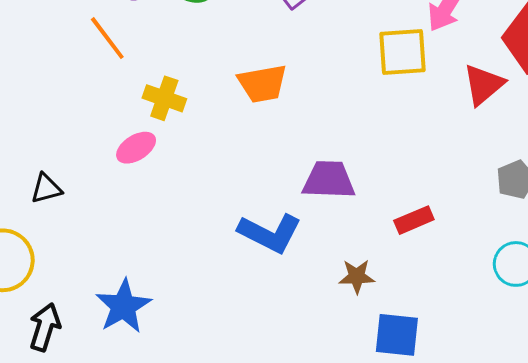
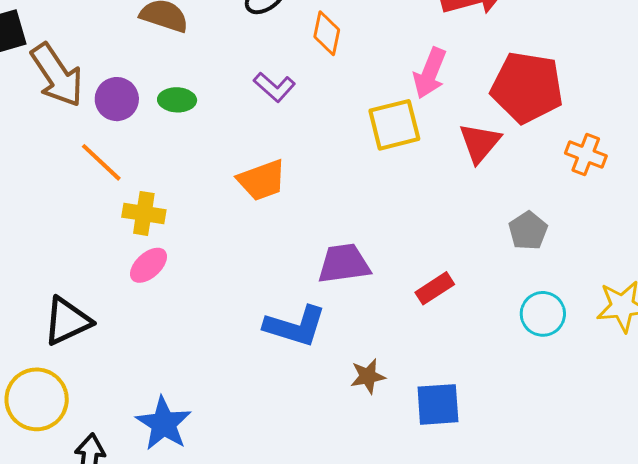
yellow cross: (164, 98) -> (144, 213), moved
black triangle: (46, 188) -> (67, 321), size x1.6
brown star: (357, 276) -> (368, 376), moved

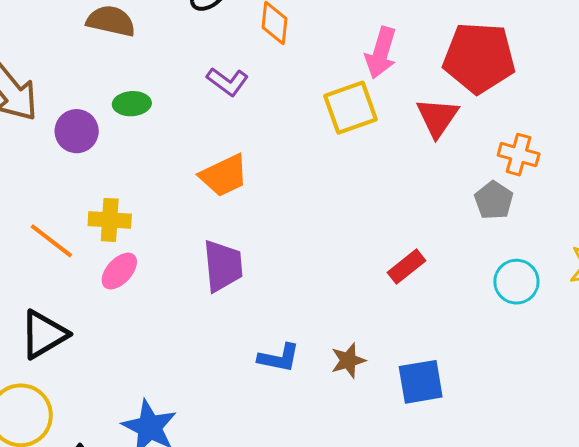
purple circle: (117, 99) -> (77, 131), moved
orange cross: (586, 154) -> (519, 155), moved
orange line: (101, 162) -> (51, 241), moved
purple trapezoid: (344, 264) -> (223, 266), moved, turned 98
blue L-shape: (295, 326) -> (279, 358), moved, size x0.7

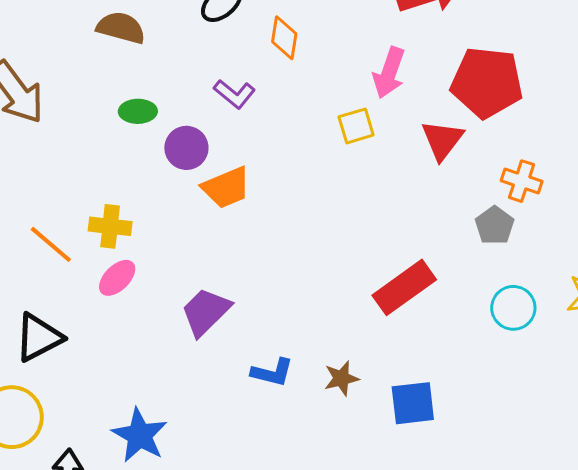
yellow square: (350, 108) -> (356, 126), size x0.7
purple circle: (77, 131) -> (186, 148), moved
purple trapezoid: (223, 266) -> (206, 312), moved, turned -132
red rectangle: (406, 267) -> (404, 287), size x1.6

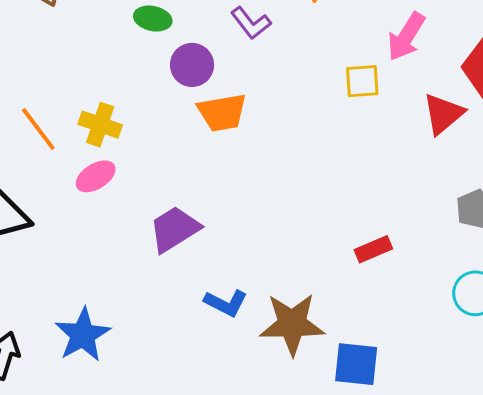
red rectangle: (404, 287) -> (373, 249), size x0.6
brown star: (341, 378) -> (292, 324), size x1.8

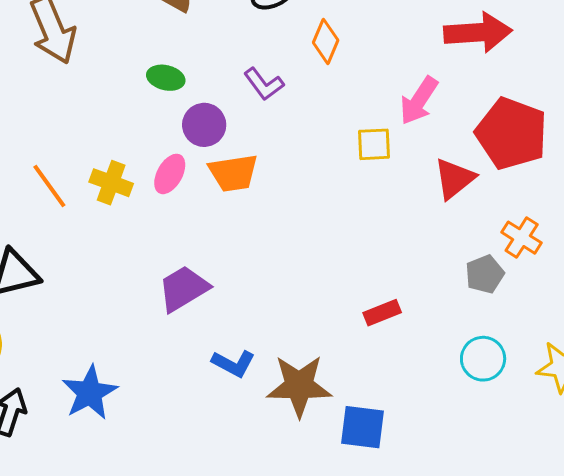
pink ellipse: (96, 176) -> (170, 174), moved, turned -30

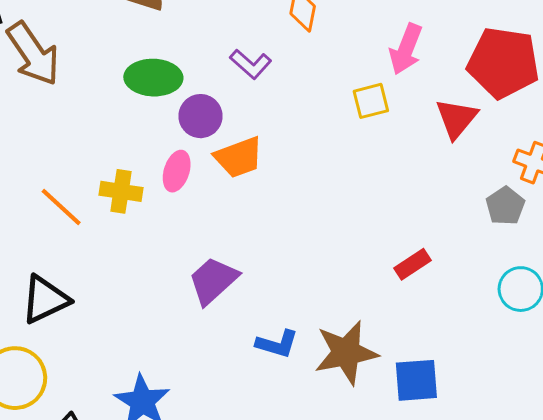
green ellipse: (166, 78) -> (153, 78), size x1.5

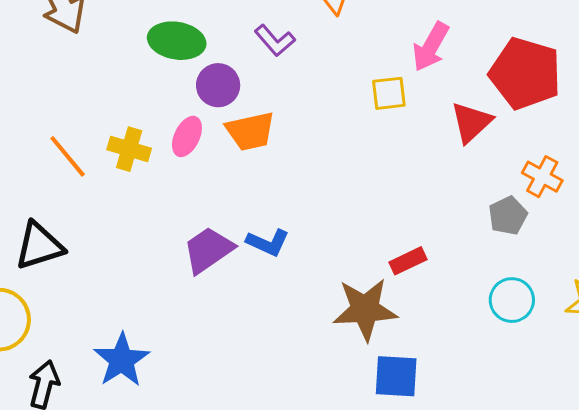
blue L-shape: (277, 344) -> (268, 242), moved
brown star: (346, 353) -> (365, 309), moved

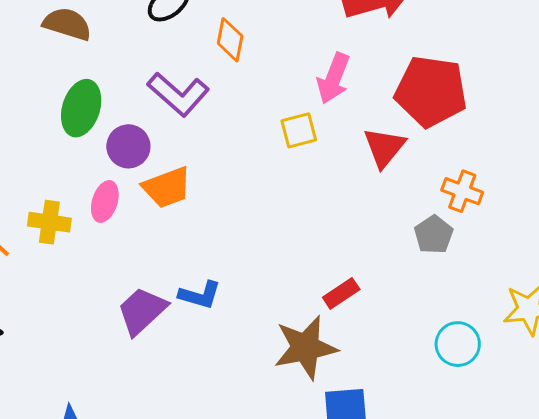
purple L-shape: (275, 40) -> (178, 94), size x1.5
green ellipse: (177, 41) -> (81, 108), turned -74
cyan circle: (512, 300) -> (458, 344), moved

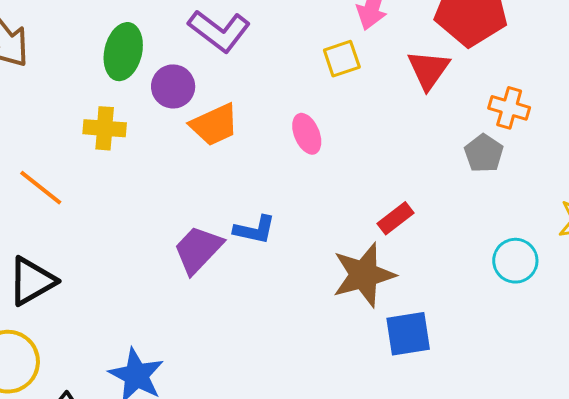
pink ellipse: (105, 201) -> (307, 134), moved, turned -36
yellow cross: (49, 222) -> (105, 128), moved

